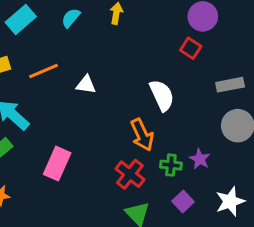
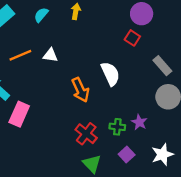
white triangle: (86, 85) -> (50, 55), moved
gray rectangle: (230, 85) -> (162, 66), turned 60
orange arrow: (142, 135) -> (80, 90), moved
pink rectangle: (57, 164) -> (19, 114), moved

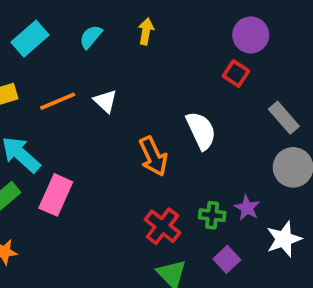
white triangle: (50, 55) -> (105, 101), turned 35
white star: (162, 155) -> (284, 239), moved

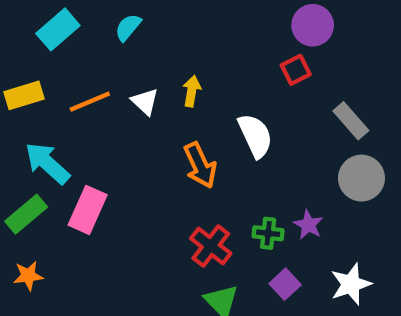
yellow arrow: (146, 31) -> (192, 91), moved
red square: (236, 74) -> (296, 70), turned 30
white star: (284, 239) -> (351, 284), moved

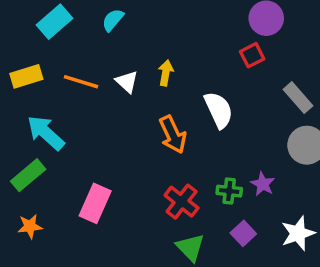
orange line: (90, 102) -> (81, 82), turned 40
pink rectangle: (88, 210) -> (95, 203), moved

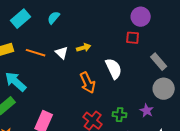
red square: (252, 55) -> (133, 38), turned 32
yellow arrow: (166, 73) -> (84, 48), turned 64
purple star: (263, 184) -> (147, 111), moved

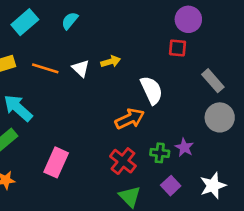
orange arrow: (88, 83) -> (130, 119), moved, turned -90
purple star: (147, 111) -> (184, 147), moved

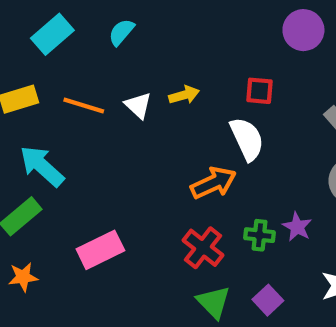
red square: (177, 48) -> (259, 91), moved
pink rectangle: (56, 162) -> (100, 250), turned 40
purple square: (171, 186) -> (268, 300), moved

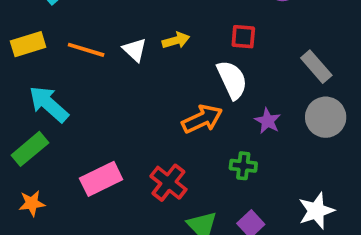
purple star: (297, 227) -> (268, 121), moved
red cross: (203, 248) -> (168, 183), moved

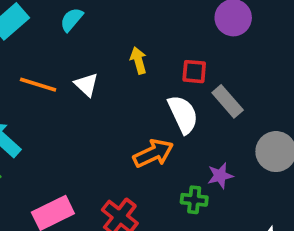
yellow arrow: (176, 40) -> (138, 60), moved, turned -90
gray rectangle: (316, 67) -> (228, 101), moved
purple star: (268, 121) -> (220, 176), moved, turned 30

